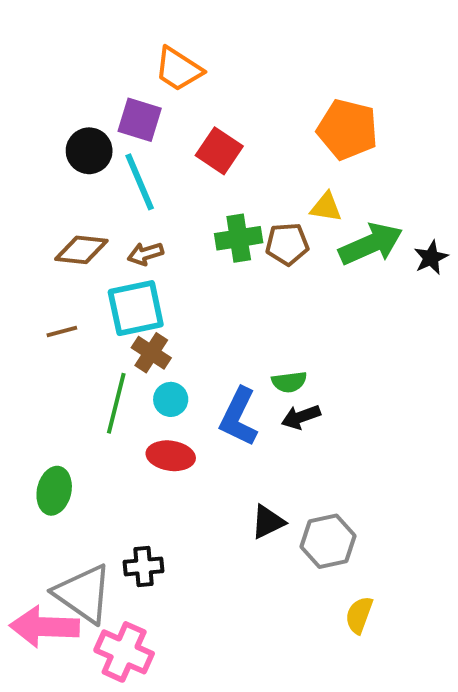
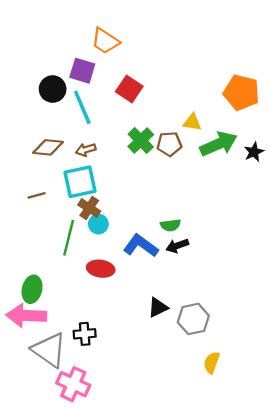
orange pentagon: (347, 129) -> (241, 92), moved
green cross: (239, 238) -> (141, 141), turned -35
cyan circle: (171, 399) -> (98, 224), moved
blue L-shape: (239, 417) -> (141, 246), turned 100
pink arrow: (44, 627) -> (26, 316), moved

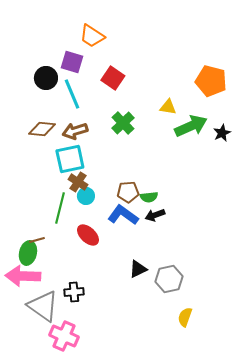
brown pentagon: (169, 144) -> (128, 192), moved
brown arrow: (86, 150) -> (75, 131), size x1.4
brown line: (37, 195) -> (37, 240), moved
red ellipse: (101, 269) -> (88, 235), turned 35

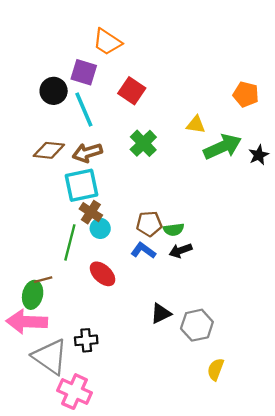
orange pentagon: (211, 81) -> (246, 94), size x0.7
blue L-shape: (123, 215) -> (143, 251), size x0.7

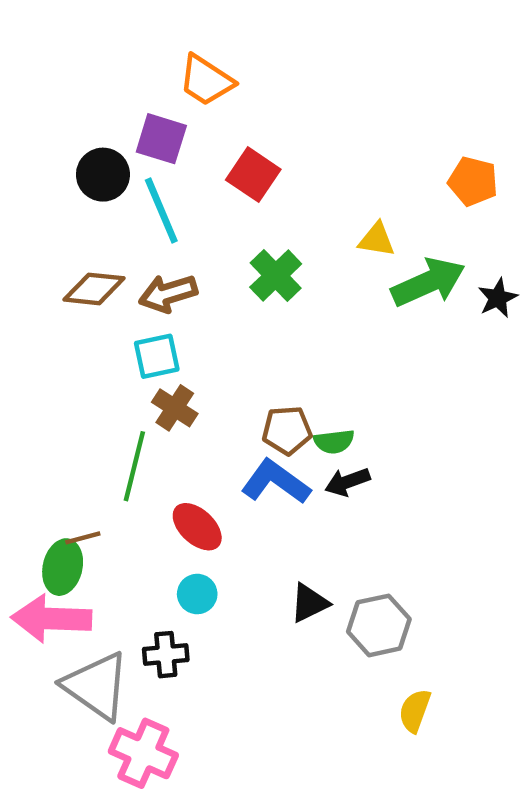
cyan square: (82, 185) -> (157, 356), size x0.7
cyan circle: (100, 228) -> (197, 594), moved
blue L-shape: (143, 251) -> (276, 482), size x1.4

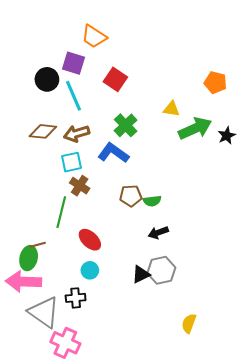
blue L-shape: (276, 482) -> (113, 153), moved
black arrow: (347, 482) -> (158, 233), moved
gray hexagon: (379, 625) -> (161, 270), moved

